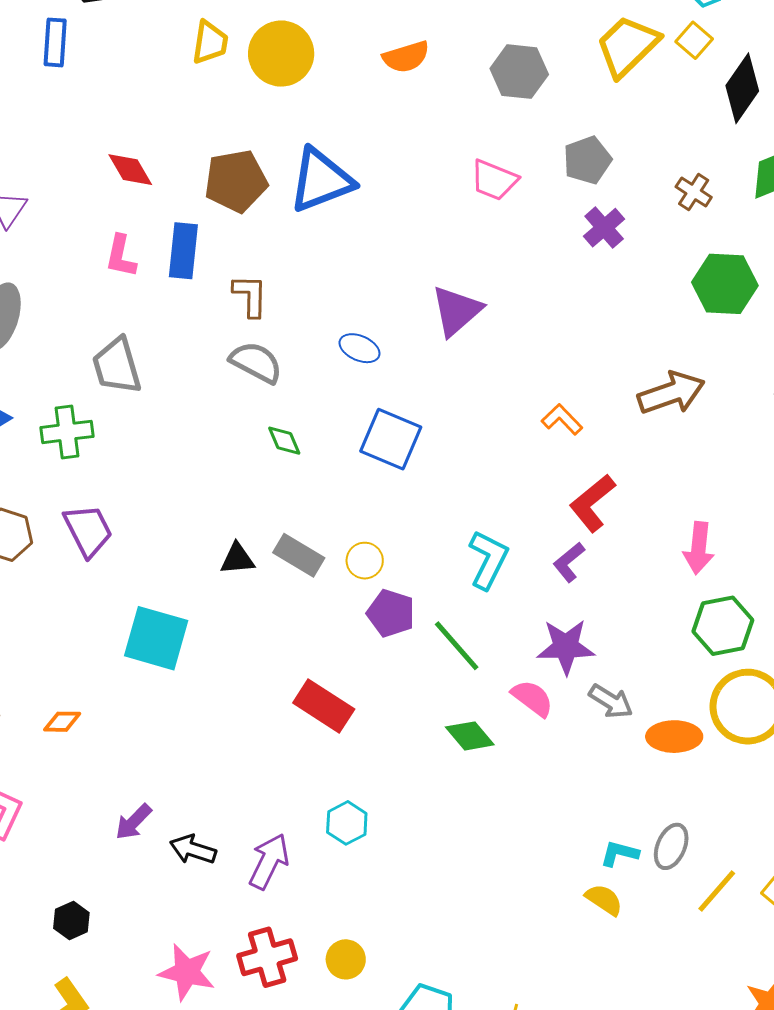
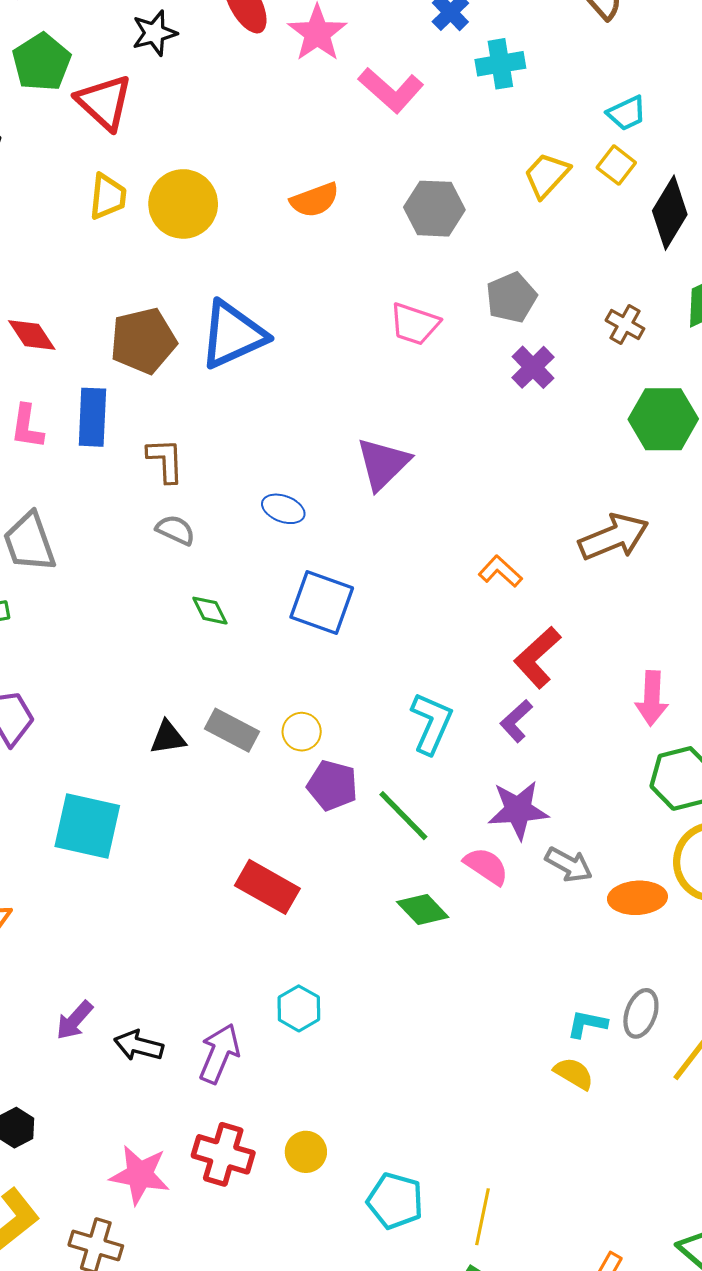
yellow trapezoid: (627, 46) -> (547, 175), size x0.7
gray semicircle: (256, 362) -> (175, 530), size x0.7
red cross: (267, 957) -> (223, 1154), turned 36

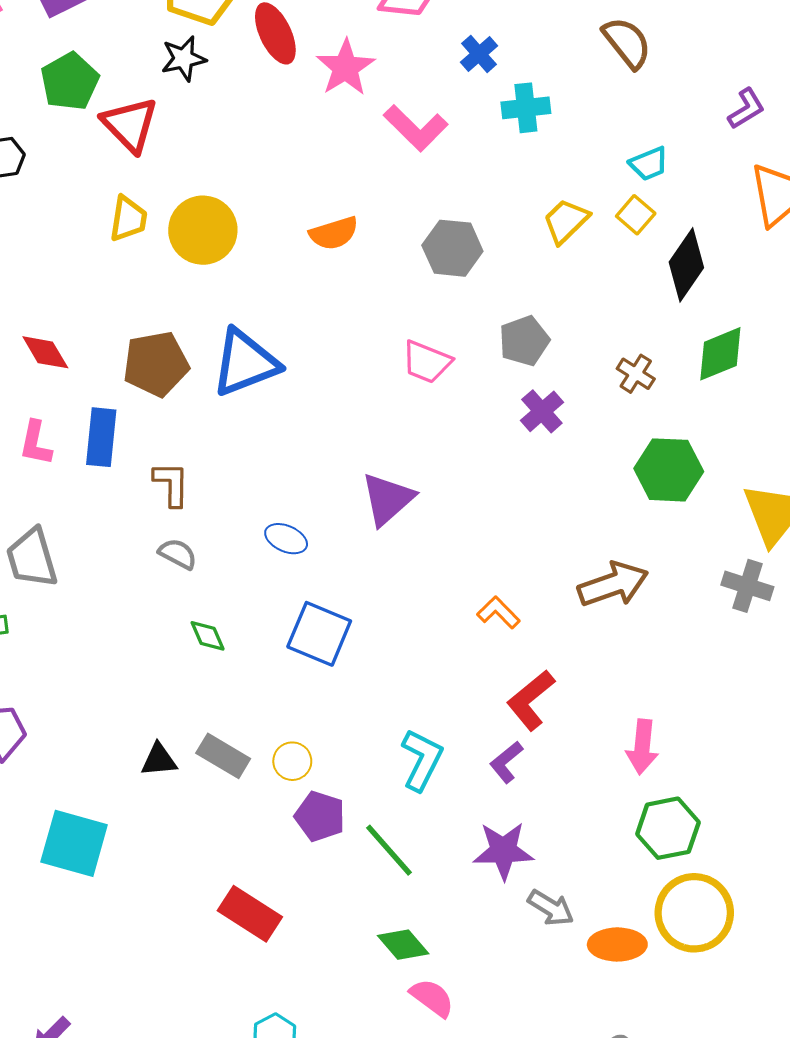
pink semicircle: (486, 866) -> (432, 998), moved

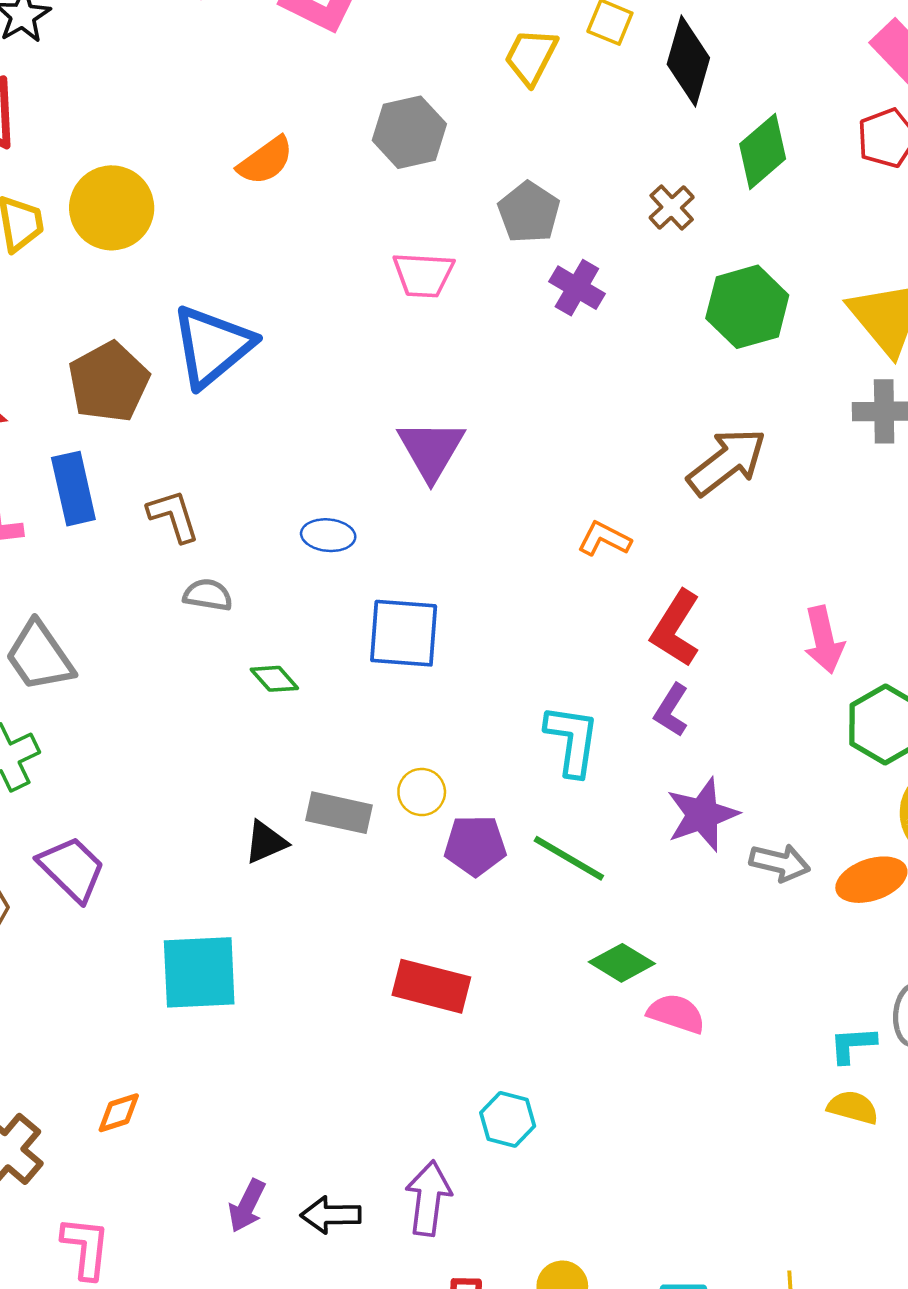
brown cross: (636, 374) -> (672, 207), turned 33

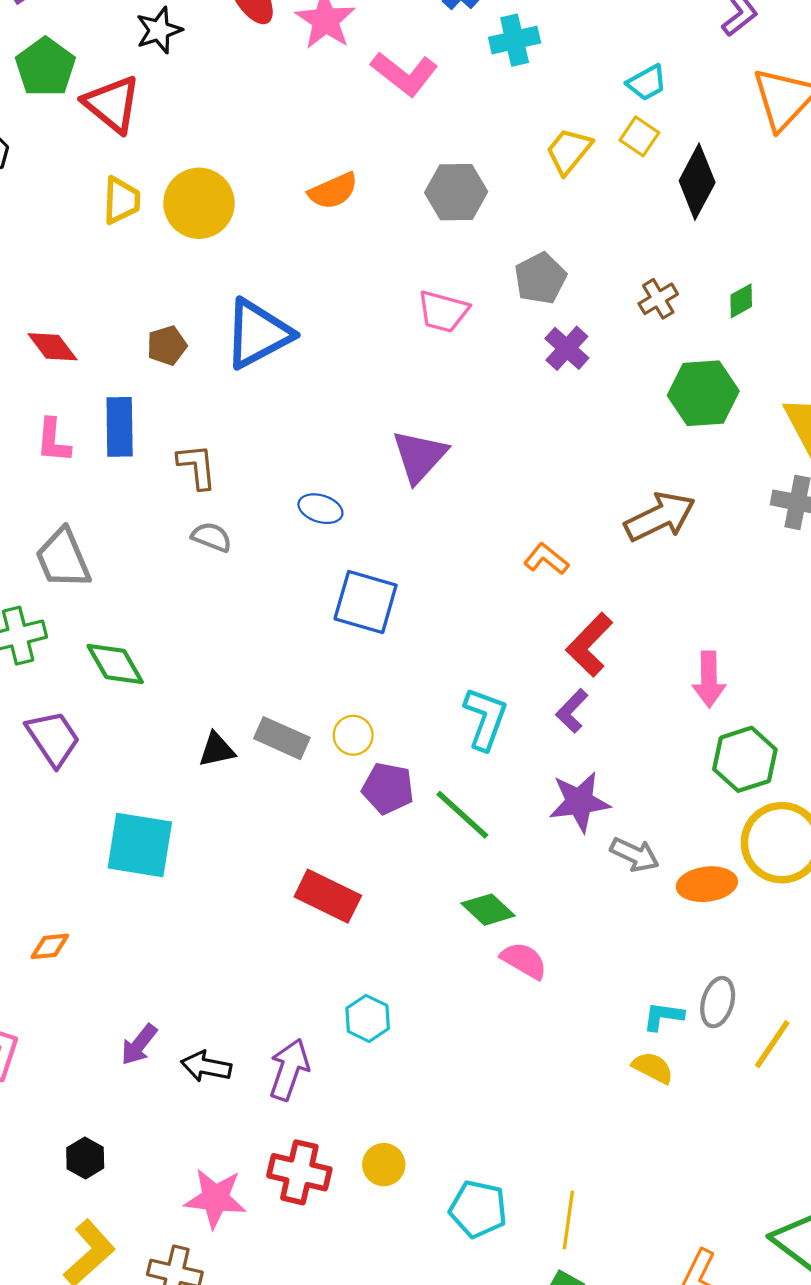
green diamond: (763, 151) -> (741, 301), moved, size x0.6
brown pentagon: (109, 382) -> (167, 346), size x0.6
green diamond: (274, 679) -> (115, 664), moved, size x1.5

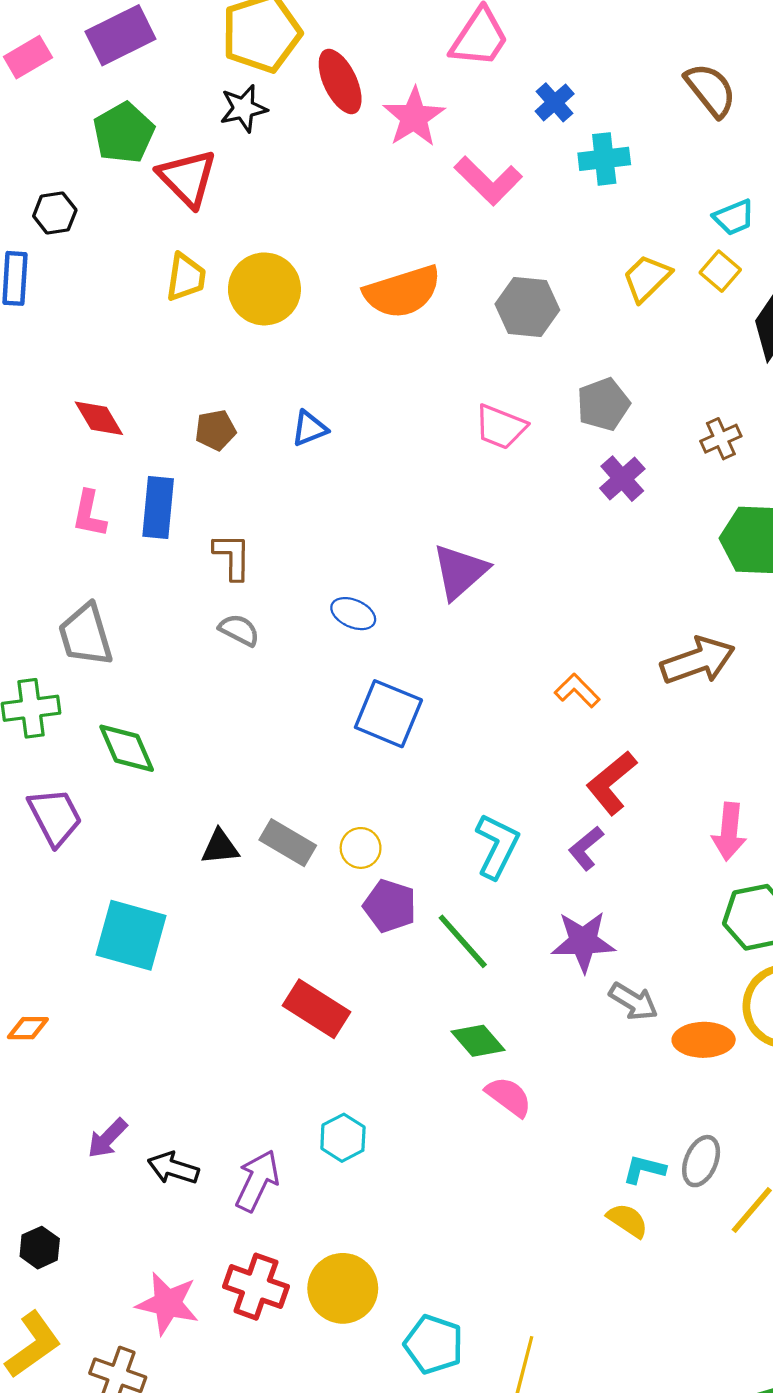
orange semicircle: (333, 191) -> (402, 292), size x1.5
blue triangle: (258, 334) -> (309, 428), size x0.5
yellow circle: (384, 1165) -> (343, 1288), size x1.6

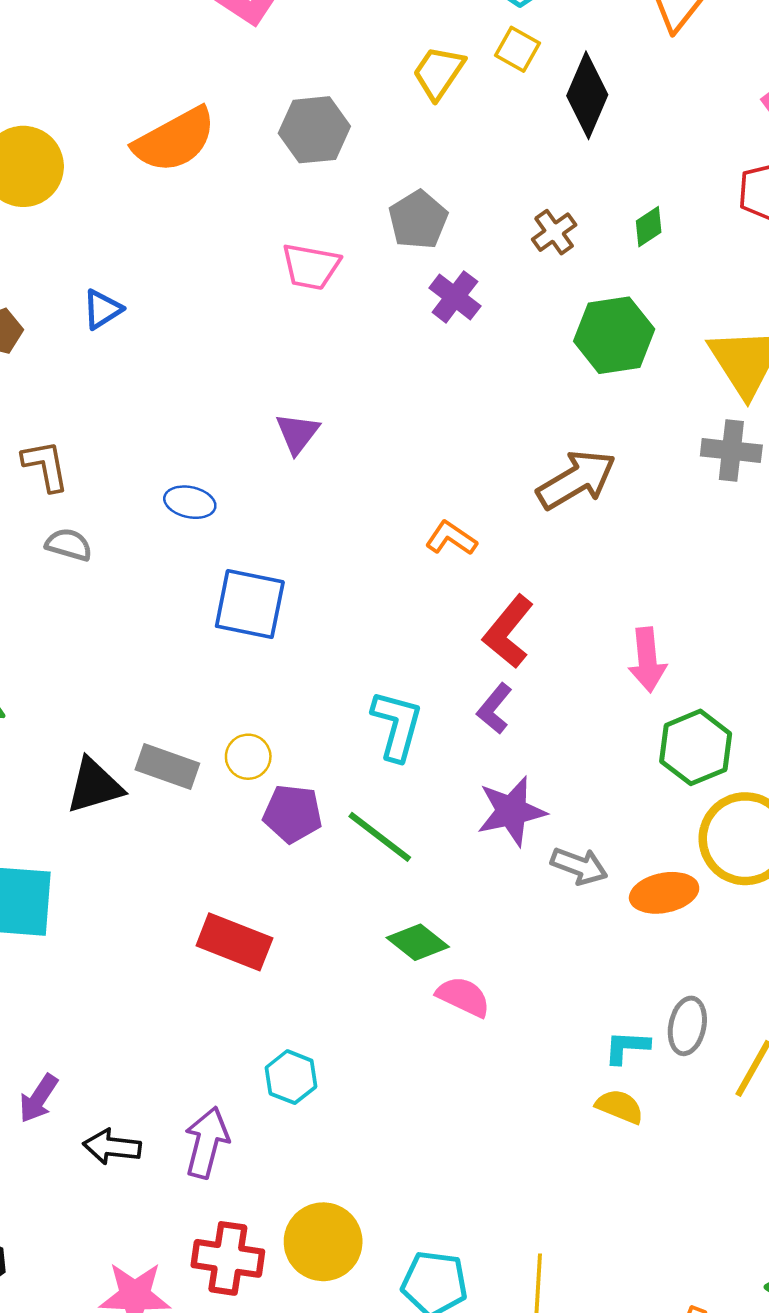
purple triangle: (460, 572) -> (297, 433), size x0.7
black triangle: (220, 847) -> (94, 786), size x1.4
purple arrow: (107, 1138) -> (38, 1098), moved

